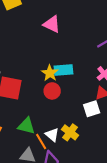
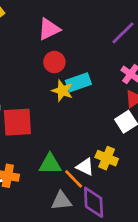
pink triangle: (52, 24) -> (49, 29), turned -36
red circle: (52, 91) -> (54, 62), moved

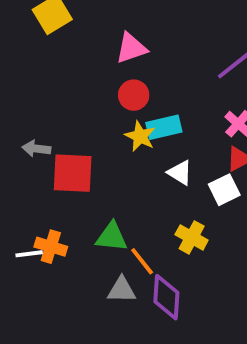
white triangle: (85, 167) -> (180, 173), moved

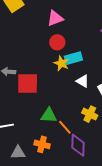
orange cross: (51, 247) -> (42, 144), moved
gray triangle: (122, 290) -> (18, 153), moved

